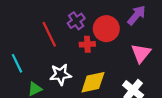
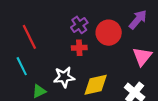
red line: (49, 34) -> (29, 37), moved
red cross: (87, 44) -> (79, 48), moved

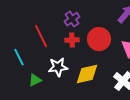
red circle: (109, 33) -> (99, 39), moved
red line: (29, 37) -> (41, 36), moved

